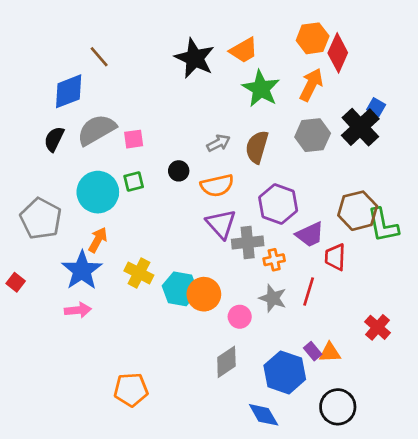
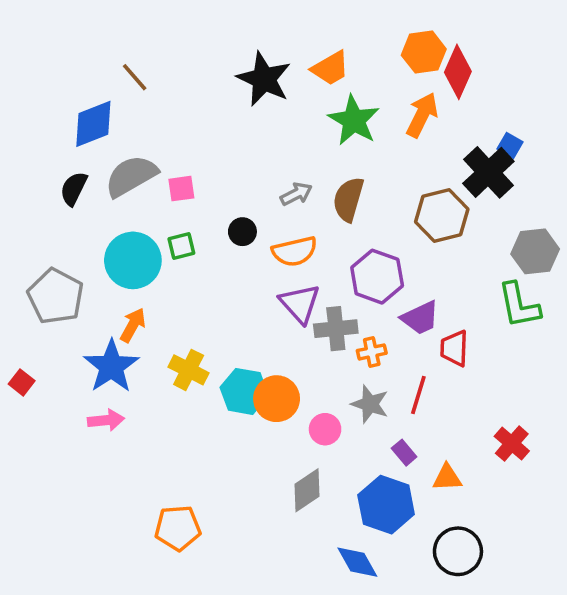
gray hexagon: (313, 135) -> (535, 251), moved
brown hexagon: (358, 211) -> (442, 215), moved
purple rectangle: (313, 351) -> (404, 453), moved

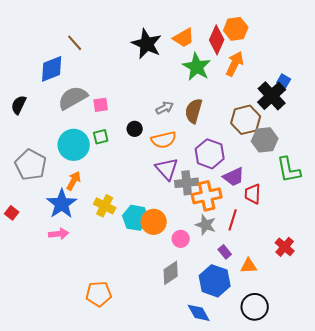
red diamond: (458, 72) -> (217, 40), moved
black semicircle: (74, 189) -> (19, 105), moved
gray hexagon: (535, 251) -> (265, 140), moved
orange cross: (372, 352) -> (207, 196), size x1.8

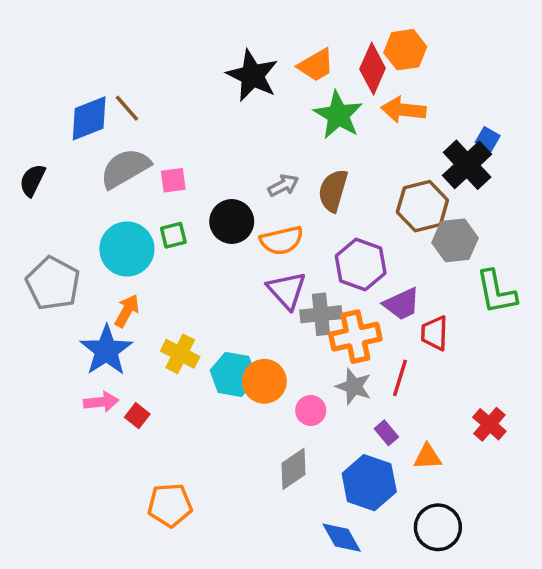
brown line: (75, 43) -> (127, 108), moved
orange arrow: (235, 64) -> (404, 110), turned -110
black circle: (135, 129) -> (232, 222), size x1.6
red square: (12, 213) -> (137, 416), moved

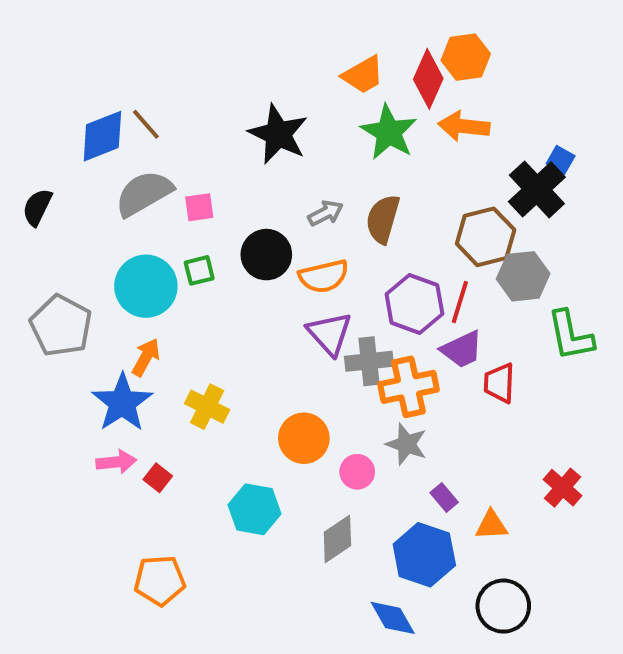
black star: (252, 75) -> (278, 134), moved
cyan hexagon: (233, 374) -> (254, 509), moved
red line: (400, 378) -> (460, 302), moved
orange pentagon: (170, 505) -> (160, 580), moved

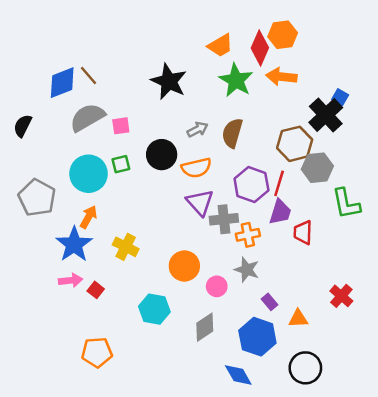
purple trapezoid: (462, 349) -> (280, 212), turned -48
orange cross: (409, 387) -> (248, 235), size x0.7

